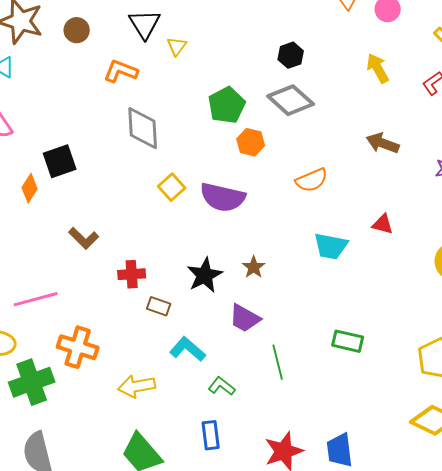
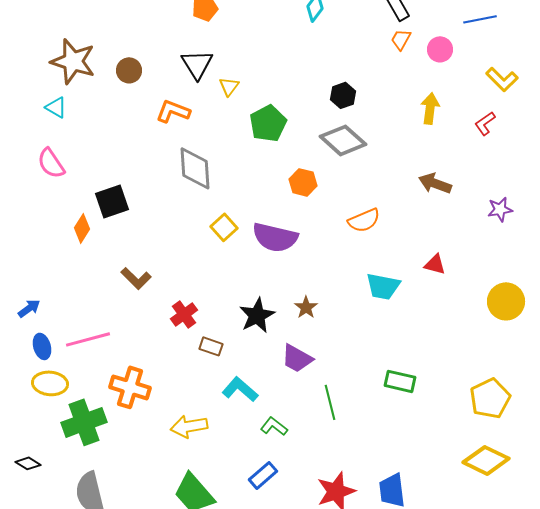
yellow arrow: (378, 68) -> (430, 108), turned 36
green pentagon: (227, 105) -> (268, 123), moved
red cross: (132, 274) -> (184, 314), turned -32
blue rectangle: (211, 435) -> (263, 475), turned 56

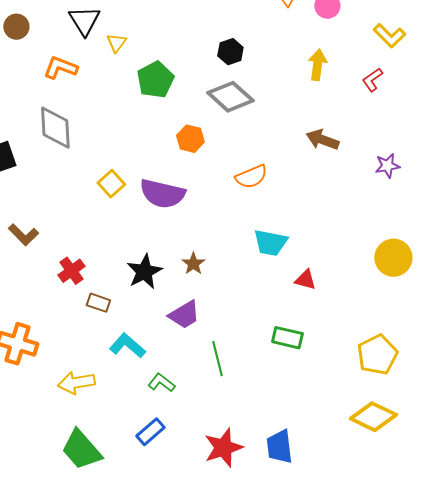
gray diamond: (195, 168) -> (55, 128), moved
red triangle: (435, 264) -> (305, 280), moved
purple trapezoid: (297, 358) -> (184, 315), turned -60

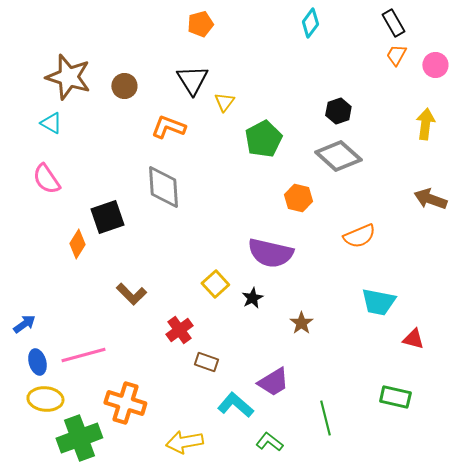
yellow square: (111, 184) -> (215, 284), moved
black star: (144, 272) -> (252, 298), moved, size x0.6
purple trapezoid: (184, 315) -> (273, 382), moved

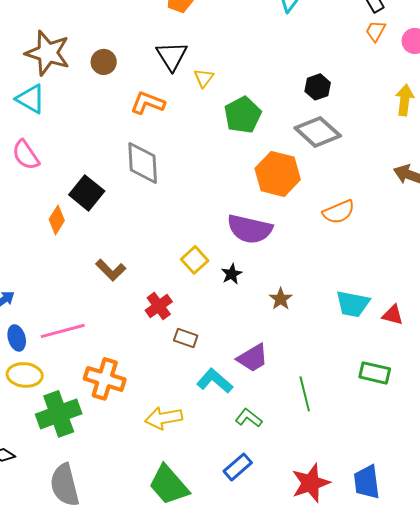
cyan triangle: (51, 123) -> (31, 99), size x1.4
orange hexagon: (298, 198) -> (278, 174), size x1.6
black square: (107, 217) -> (87, 193), turned -32
cyan trapezoid: (378, 302) -> (353, 304), moved

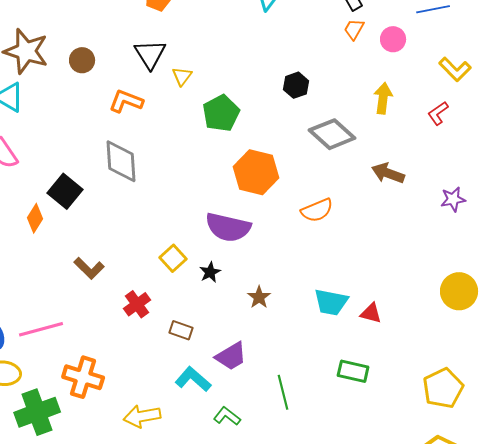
gray diamond: (318, 132) -> (332, 134), moved
brown rectangle: (186, 338) -> (181, 330), moved

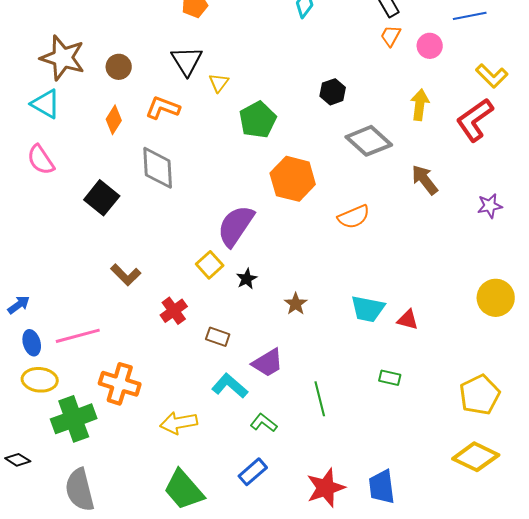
red L-shape: (438, 113) -> (475, 120), size x1.8
brown arrow: (388, 173) -> (425, 180), turned 32
orange diamond: (35, 218) -> (114, 120), moved
purple semicircle: (228, 227) -> (236, 226), moved, turned 111
green rectangle: (353, 371) -> (390, 378), size x0.7

